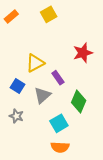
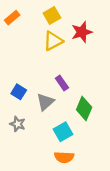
red star: (83, 53) -> (82, 32), moved
yellow triangle: (35, 63) -> (53, 41), moved

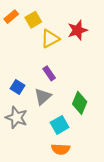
yellow square: (52, 15) -> (33, 20), moved
purple rectangle: (62, 83) -> (49, 73), moved
gray star: (18, 124) -> (16, 118), size x1.5

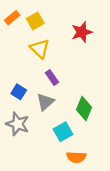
yellow triangle: (50, 39) -> (40, 49), moved, turned -48
orange semicircle: (61, 149) -> (76, 157), moved

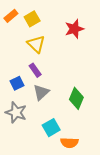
purple rectangle: (52, 77) -> (35, 70), moved
blue square: (19, 92) -> (17, 83), turned 32
cyan square: (63, 132) -> (51, 128), moved

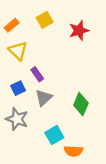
orange rectangle: (11, 16) -> (12, 25), moved
yellow square: (32, 19) -> (45, 20), moved
yellow triangle: (36, 44) -> (18, 51), moved

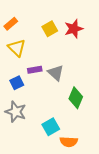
yellow square: (45, 20) -> (50, 29), moved
purple rectangle: (37, 74) -> (35, 70), turned -64
gray triangle: (44, 98) -> (56, 73), moved, turned -36

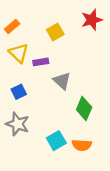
red star: (74, 29) -> (92, 20), moved
purple rectangle: (35, 70) -> (41, 62), moved
orange semicircle: (69, 142) -> (82, 145), moved

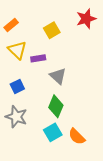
green diamond: (84, 108) -> (56, 106), moved
orange semicircle: (82, 145) -> (77, 137), turned 42

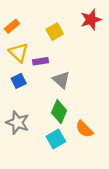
blue square: (17, 86) -> (19, 81), moved
orange semicircle: (77, 137) -> (84, 129), moved

